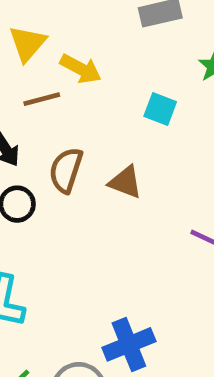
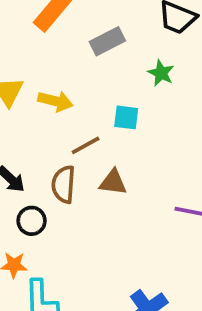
brown line: (42, 99) -> (86, 145), moved

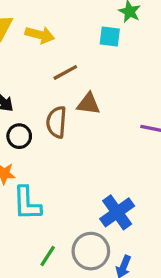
cyan square: (126, 117) -> (110, 36), moved
brown semicircle: (64, 184) -> (56, 122), moved

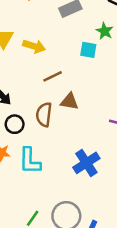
cyan L-shape: (27, 203) -> (30, 161), moved
blue cross: (117, 212) -> (86, 163), moved

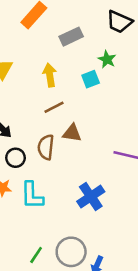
yellow arrow: (34, 46) -> (50, 75), moved, turned -115
cyan square: (88, 50) -> (91, 79), turned -30

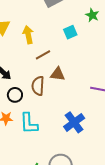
green star: (107, 59) -> (92, 15), moved
yellow arrow: (50, 75) -> (28, 35), moved

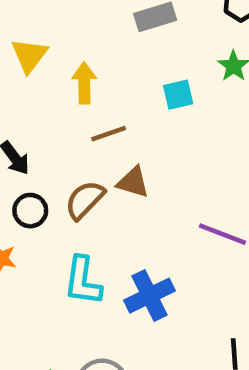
brown semicircle: (38, 86) -> (85, 200), turned 30
cyan L-shape: (29, 123) -> (83, 281), moved

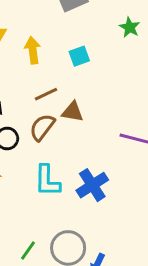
cyan square: (178, 95) -> (79, 56), moved
brown line: (109, 134) -> (46, 94), moved

